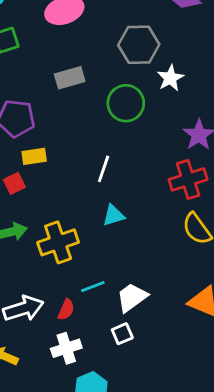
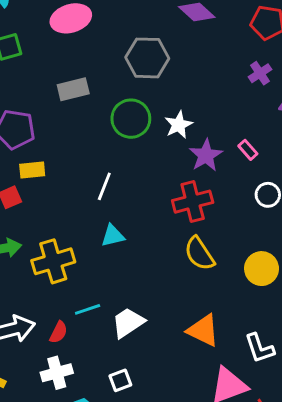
white star: (170, 78) -> (179, 125), moved
white square: (122, 334) -> (120, 380), moved

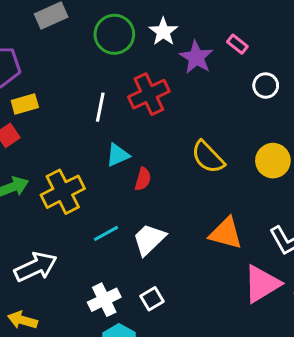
red cross: (193, 202) -> (149, 94), moved
red semicircle: (58, 332) -> (143, 179), moved
white cross: (57, 373) -> (104, 300), moved

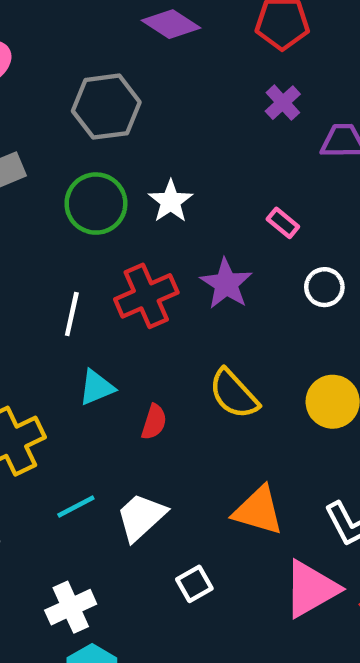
purple star: (196, 57) -> (226, 284), moved
red semicircle: (143, 179) -> (154, 422), moved
white square: (152, 299) -> (194, 584), moved

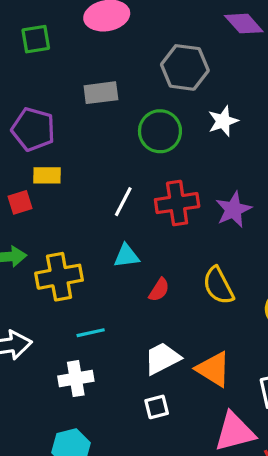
white star: (171, 201) -> (223, 121), moved
white trapezoid: (141, 517) -> (162, 358), moved
white cross: (71, 607) -> (76, 379), moved

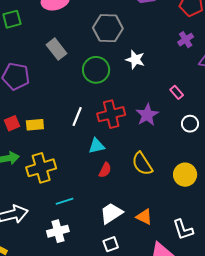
gray rectangle: (101, 93) -> (56, 49), turned 65
white star: (223, 121) -> (135, 60), turned -30
yellow rectangle: (47, 175) -> (35, 125), moved
cyan triangle: (127, 256) -> (97, 146), moved
orange triangle: (213, 369) -> (144, 217), size x0.7

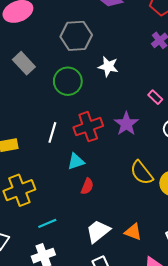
yellow semicircle: (142, 164) -> (142, 173), moved

